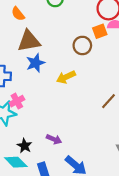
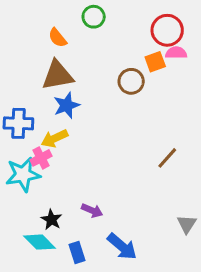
orange semicircle: (18, 14) -> (58, 38), moved
yellow arrow: (66, 77) -> (55, 138), moved

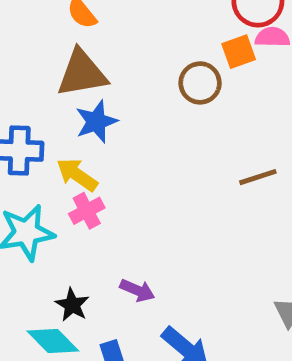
yellow arrow: (55, 138) -> (77, 175), turned 60
pink cross: (41, 158) -> (87, 211), moved
brown line: (167, 158) -> (258, 177), moved, turned 30

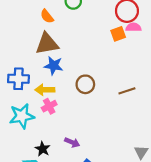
brown circle: (200, 83) -> (85, 84), moved
blue star: (96, 122) -> (54, 66), turned 30
yellow arrow: (77, 175) -> (45, 90), turned -36

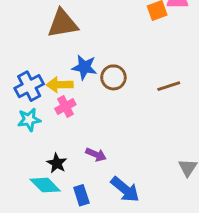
blue star: (54, 66) -> (84, 67), moved
blue cross: (18, 79) -> (29, 86), moved, turned -30
cyan star: (22, 116) -> (29, 120), size x0.7

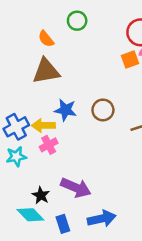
brown circle: (113, 77) -> (103, 110), moved
purple arrow: (96, 155) -> (76, 188), size x1.6
blue arrow: (125, 189) -> (102, 219), turned -52

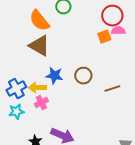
orange semicircle: (46, 39) -> (39, 21), size x1.6
brown triangle: (46, 71) -> (39, 46), turned 40

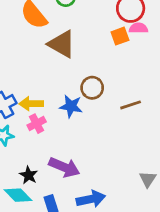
brown triangle: (39, 46) -> (62, 44), moved
blue star: (54, 76) -> (71, 106), moved

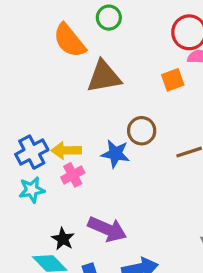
orange square: (120, 36) -> (173, 80), moved
brown triangle: (62, 44) -> (104, 77), turned -40

